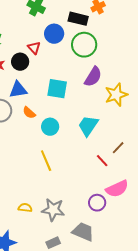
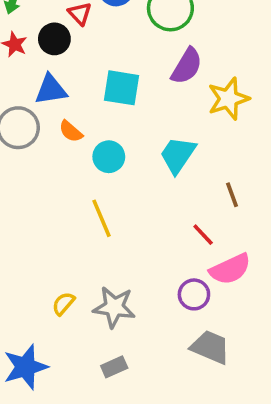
brown line: (118, 148) -> (232, 195), turned -64
red line: (102, 161) -> (203, 235), moved
yellow semicircle: (25, 208) -> (63, 304), turned -56
gray trapezoid: (83, 232) -> (210, 347), moved

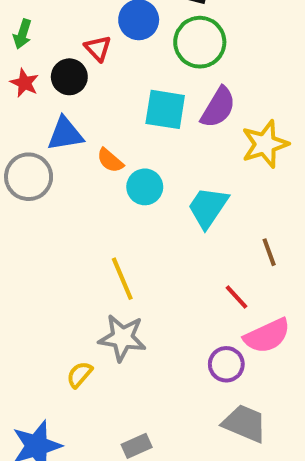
cyan square: (121, 88) -> (165, 109), moved
orange semicircle: (71, 131) -> (110, 160), moved
cyan circle: (109, 157) -> (145, 187), moved
gray star: (114, 307) -> (122, 338), moved

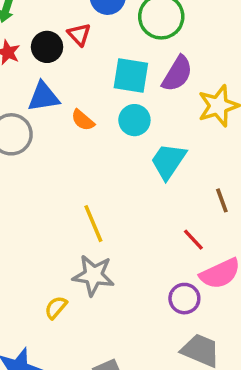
red triangle: (98, 48) -> (79, 34), moved
cyan circle: (145, 187) -> (134, 120), moved

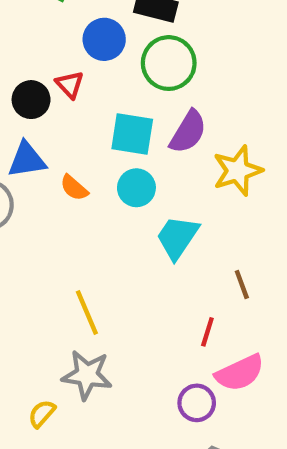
red line: (193, 240) -> (207, 332), turned 60

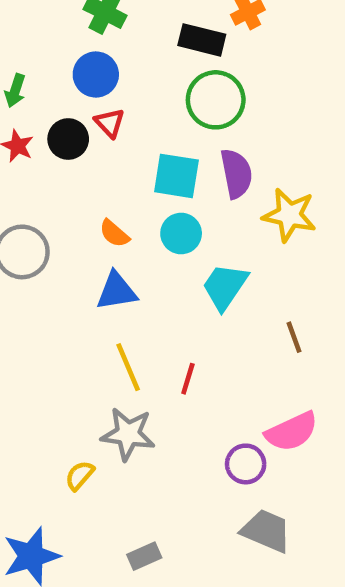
blue circle: (104, 39) -> (96, 74), moved
purple semicircle: (188, 132) -> (236, 174), turned -42
blue triangle: (27, 160) -> (117, 291), moved
yellow star: (238, 171) -> (289, 215), turned 30
red line: (207, 332) -> (188, 379), moved

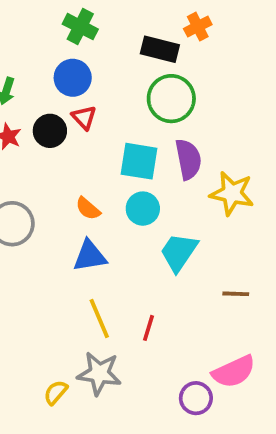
brown line: (294, 337) -> (236, 294), turned -68
yellow semicircle: (80, 475) -> (56, 392), moved

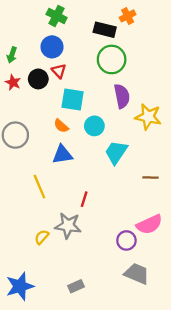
cyan square: (139, 161) -> (73, 100), moved
yellow line: (99, 319) -> (39, 187), moved
red line: (149, 328) -> (84, 199), moved

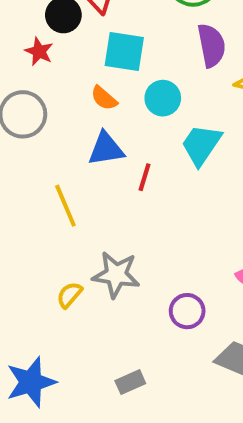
red star: (13, 82) -> (39, 51), moved
red line: (84, 199) -> (144, 177), moved
purple circle: (126, 240) -> (187, 311), moved

